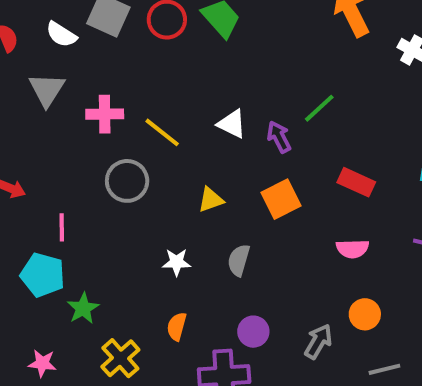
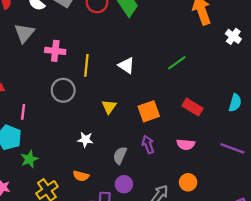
yellow line: (162, 132) -> (86, 65), turned 50
purple arrow: (279, 137) -> (148, 144), moved
yellow triangle: (211, 200) -> (109, 107), turned -42
gray semicircle: (239, 260) -> (120, 155), moved
orange semicircle: (177, 326) -> (81, 176), turned -98

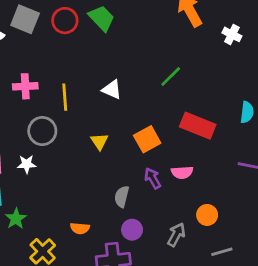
red rectangle: (193, 107) -> (198, 126), size x1.4
white star: (85, 140) -> (27, 164), moved
pink semicircle: (186, 144) -> (182, 172), moved

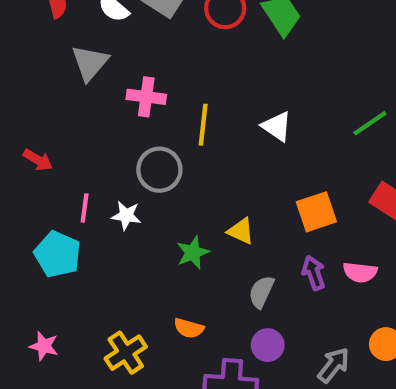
yellow triangle: (99, 141) -> (241, 231), moved, turned -42
green star: (16, 219) -> (193, 253), moved

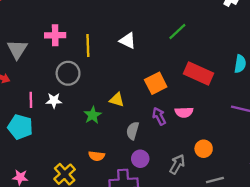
gray triangle: (90, 63) -> (17, 49), moved

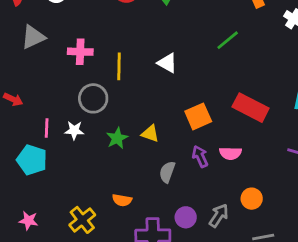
green line: (177, 31) -> (228, 40), moved
gray triangle: (17, 49) -> (33, 37), moved, turned 30
green star: (93, 115) -> (117, 138), moved
purple circle: (140, 159) -> (186, 217), moved

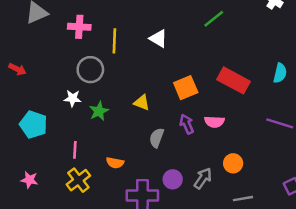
pink line: (47, 128) -> (75, 150), moved
green star: (117, 138) -> (99, 111), moved

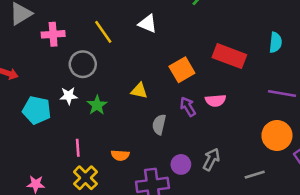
pink cross: (79, 27) -> (53, 34), moved
yellow line: (114, 41) -> (103, 32), turned -30
cyan pentagon: (33, 125) -> (37, 110), moved
orange circle: (233, 163) -> (277, 135), moved, size x1.5

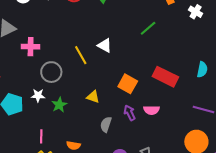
yellow line: (103, 32) -> (81, 55), moved
orange square: (182, 70) -> (128, 84), turned -36

